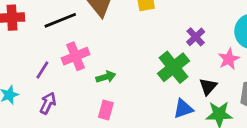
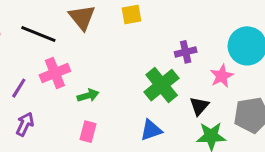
black line: (60, 20) -> (38, 34), turned 44
purple cross: (196, 37) -> (186, 52), turned 30
blue triangle: (183, 109) -> (151, 130), moved

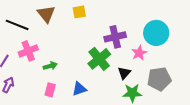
purple cross: (186, 52) -> (115, 37), size x1.5
blue triangle: (151, 130) -> (79, 89), moved

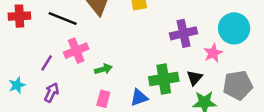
green cross: (99, 59) -> (164, 79), moved, turned 30

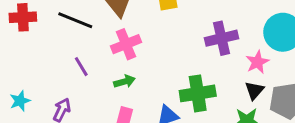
pink cross: (76, 51) -> (126, 44), moved
purple line: (47, 63) -> (81, 67), moved, turned -63
black triangle: (195, 78) -> (254, 90), moved

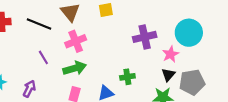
green arrow: (124, 81) -> (75, 68), size x1.5
green cross: (198, 93) -> (127, 77), size x0.6

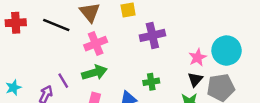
cyan circle: (189, 33) -> (227, 51), moved
purple cross: (145, 37) -> (152, 35), moved
purple line: (43, 57) -> (63, 81), moved

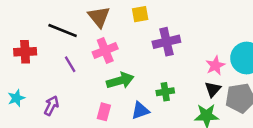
red cross: (16, 23) -> (25, 52), moved
green arrow: (94, 73) -> (120, 81), moved
purple line: (63, 81) -> (70, 64), moved

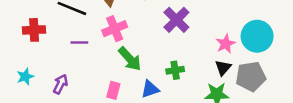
purple cross: (166, 42) -> (176, 20), turned -32
purple line: (70, 64) -> (79, 43), turned -60
green arrow: (120, 81) -> (130, 59), turned 64

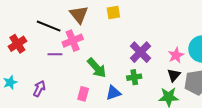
purple cross: (176, 20) -> (140, 52), moved
pink cross: (115, 29) -> (73, 41), moved
red cross: (34, 30) -> (17, 44), turned -30

